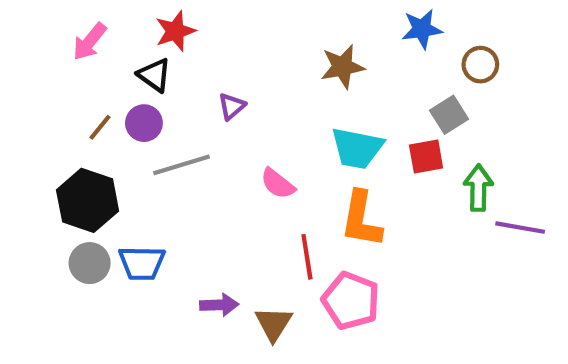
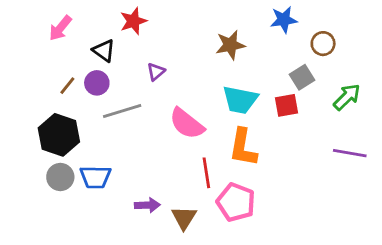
red star: (175, 31) -> (133, 21), moved
pink semicircle: (278, 184) -> (187, 124), size x1.5
green arrow: (478, 188) -> (347, 97), moved, turned 44

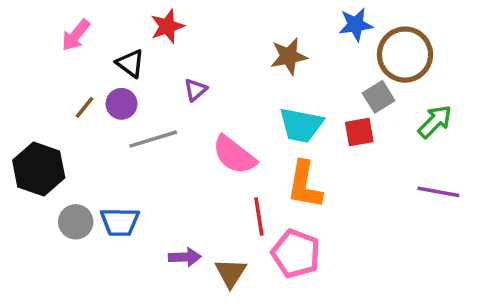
brown circle: (323, 44) -> (405, 55), size x1.8
black hexagon: (59, 135) -> (39, 169), moved

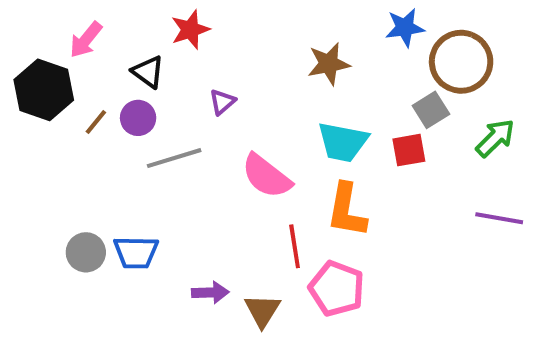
black hexagon: (39, 169) -> (44, 90), moved

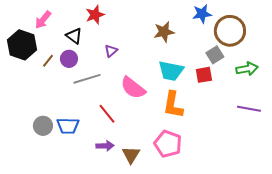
green arrow: (495, 138) -> (247, 69), turned 35
red line: (295, 246) -> (107, 114), moved, turned -30

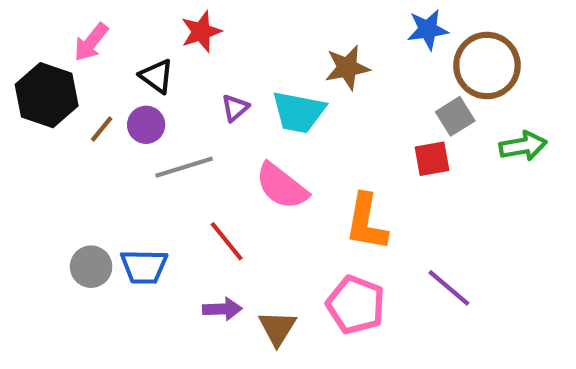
cyan trapezoid: (171, 71) -> (299, 112), moved
purple line: (249, 109) -> (449, 288), moved, turned 30

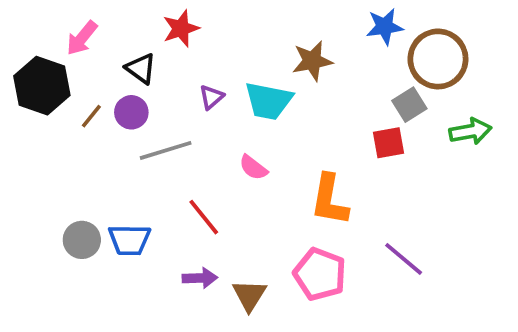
pink semicircle: (282, 186) -> (253, 168), size x0.6

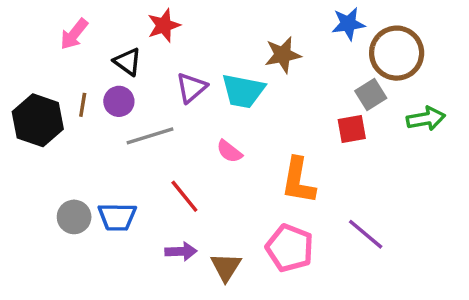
black hexagon: (42, 86) -> (38, 120), moved
purple triangle: (211, 97) -> (191, 88), size x1.4
brown line: (91, 116) -> (83, 105), turned -30

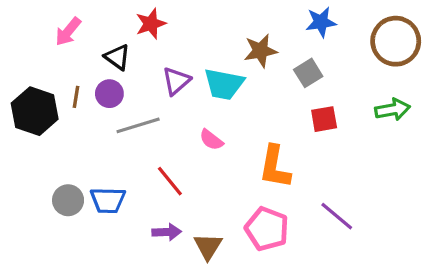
brown circle: (397, 53) -> (396, 41), moved
gray square: (371, 94) -> (308, 73), moved

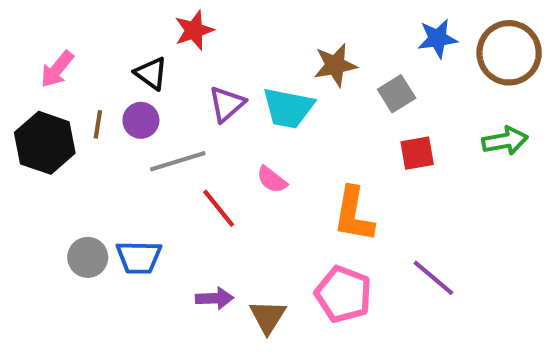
blue star: (321, 22) -> (438, 39), moved
pink arrow: (68, 32) -> (57, 69), moved
red line: (170, 181) -> (219, 208), moved

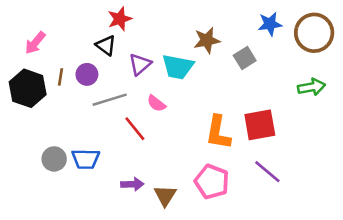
black triangle: (151, 73) -> (106, 45), moved
red square: (417, 153) -> (260, 125), moved, size x1.5
pink semicircle: (272, 180) -> (156, 103), moved

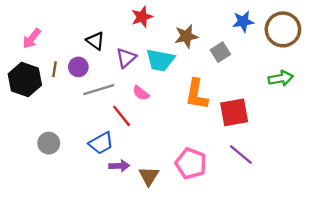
red star: (120, 19) -> (142, 17), moved
orange L-shape: (218, 132) -> (197, 94), moved
blue trapezoid: (86, 159) -> (101, 143), moved, turned -30

